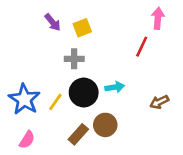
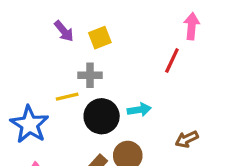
yellow line: (55, 102) -> (67, 97), moved, turned 42
brown arrow: (159, 102) -> (187, 139), moved

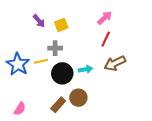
pink arrow: (192, 26) -> (105, 18), moved, turned 42
blue star: (29, 124) -> (18, 64), moved
brown arrow: (187, 139) -> (115, 63), moved, size x1.5

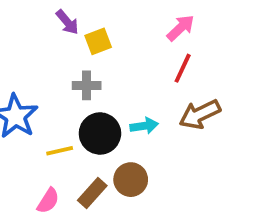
purple arrow: (39, 21) -> (67, 22), moved
yellow line: (41, 61) -> (60, 151), moved
pink semicircle: (20, 109) -> (48, 201), moved

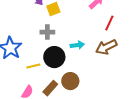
red line: (183, 68) -> (109, 23), moved
cyan arrow: (144, 126) -> (77, 45), moved

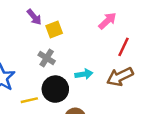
gray cross: (47, 32) -> (47, 58), turned 32

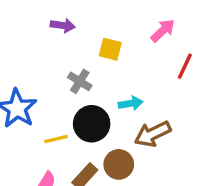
purple arrow: (34, 17) -> (63, 25), turned -42
yellow square: (54, 29) -> (110, 49), moved, turned 35
brown arrow: (120, 77) -> (153, 134), moved

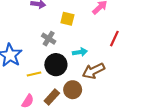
red line: (185, 66) -> (114, 39), moved

